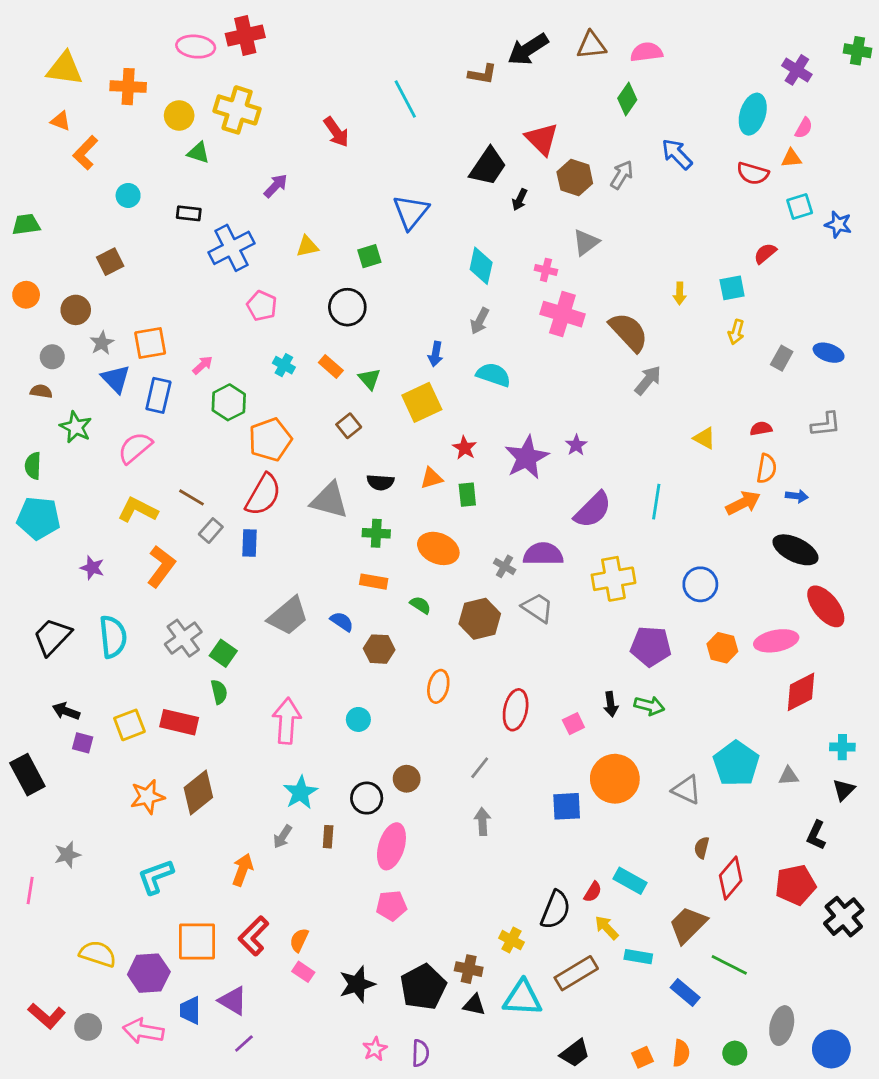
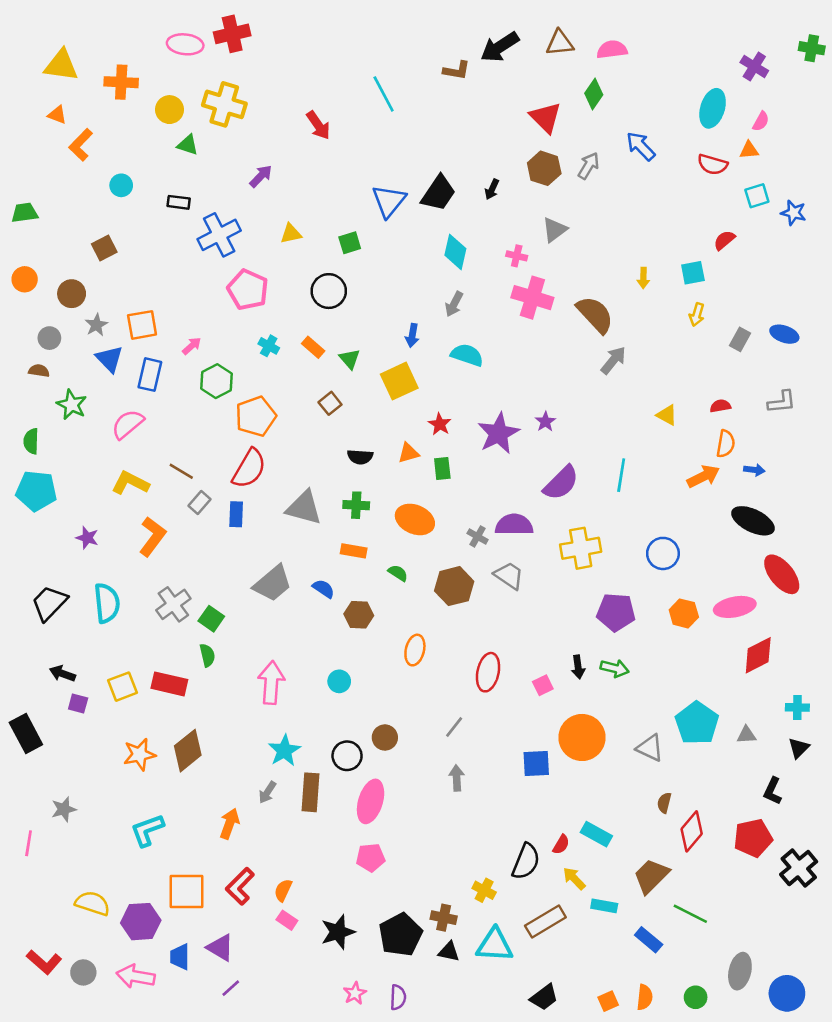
red triangle: (542, 139) -> (545, 117), moved
black trapezoid: (488, 167) -> (438, 193), moved
pink pentagon: (262, 306) -> (248, 290), size x1.4
gray triangle: (329, 500) -> (304, 508), moved
brown rectangle: (328, 837) -> (310, 792), size x1.8

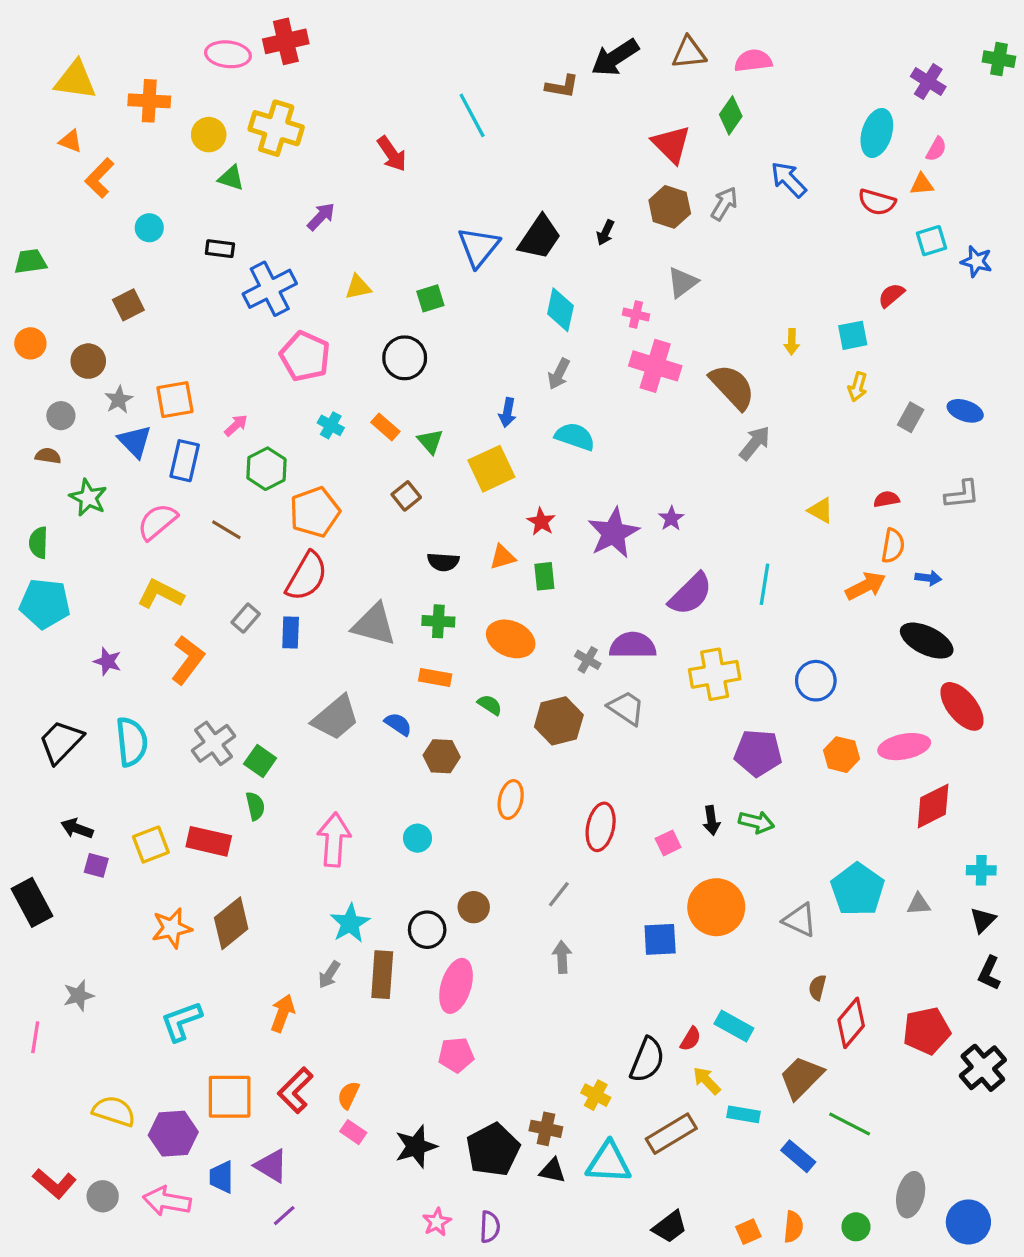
brown line: (181, 471) -> (226, 530), moved
black L-shape: (773, 791) -> (989, 973), moved

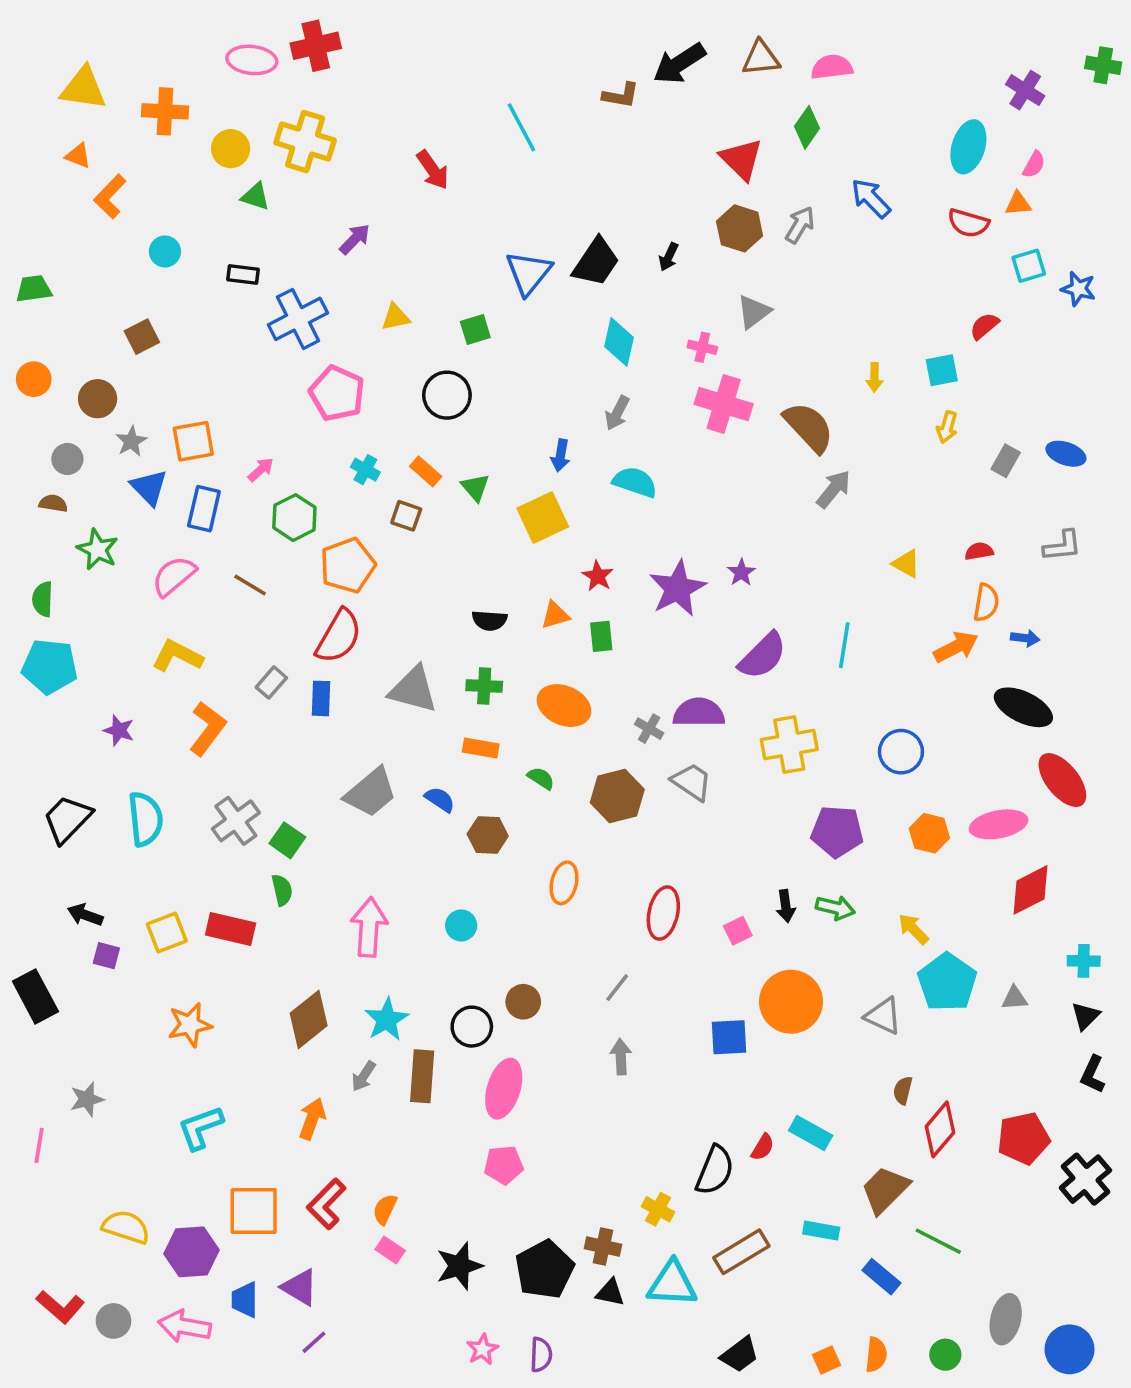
brown square: (406, 496) -> (406, 516), moved, turned -32
brown diamond: (231, 923) -> (309, 1019), moved
yellow arrow: (707, 1081) -> (913, 929), moved

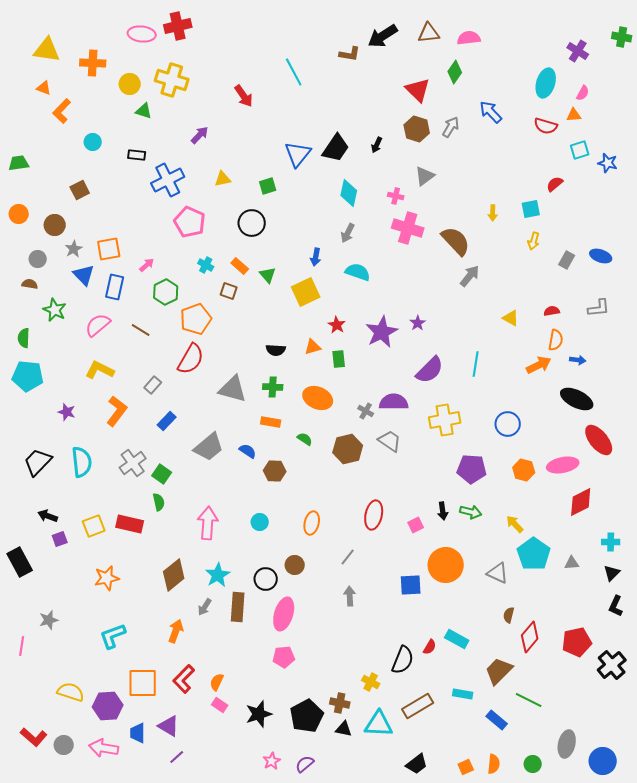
blue rectangle: (321, 698) -> (167, 421), moved, turned 42
orange ellipse: (564, 883) -> (312, 523), moved
purple square: (106, 956) -> (60, 539), turned -35
purple semicircle: (541, 1355) -> (305, 764), turned -132

